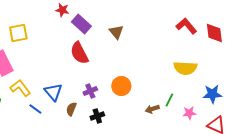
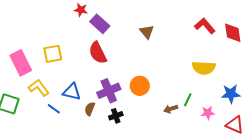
brown triangle: (116, 32) -> (147, 32), moved
yellow square: (18, 33) -> (53, 54), moved
purple cross: (90, 91) -> (109, 91), size x1.6
blue triangle: (53, 92) -> (72, 92), turned -36

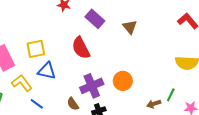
purple rectangle: (100, 24) -> (95, 19), moved
blue triangle: (72, 92) -> (47, 71), moved
brown semicircle: (90, 109) -> (73, 104), turned -56

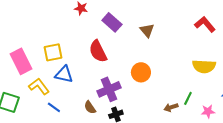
orange circle: (123, 81) -> (141, 72), moved

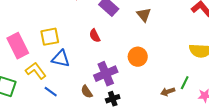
red semicircle: (98, 51) -> (95, 36), size x0.6

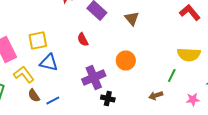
green line: (185, 83) -> (172, 76), moved
blue line: (51, 92) -> (53, 100), moved, turned -64
brown semicircle: (87, 92) -> (34, 96), moved
black cross: (113, 99) -> (108, 98), moved, turned 32

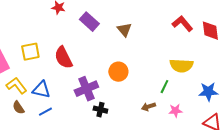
red semicircle: (83, 40) -> (63, 58), moved, size x1.6
blue triangle: (49, 62) -> (41, 90), moved
brown semicircle: (34, 96) -> (18, 108), moved
pink star: (193, 100) -> (175, 111), moved

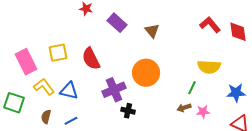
orange circle: (118, 72) -> (146, 73), size x1.4
brown arrow: (148, 107) -> (184, 108), moved
brown semicircle: (18, 108) -> (46, 117), moved, turned 48
blue line: (45, 112) -> (71, 121), moved

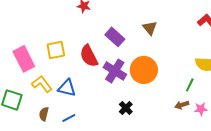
purple rectangle: (117, 23) -> (115, 37), moved
purple cross: (114, 90) -> (115, 71), moved, turned -35
black cross: (128, 111) -> (126, 108), turned 32

